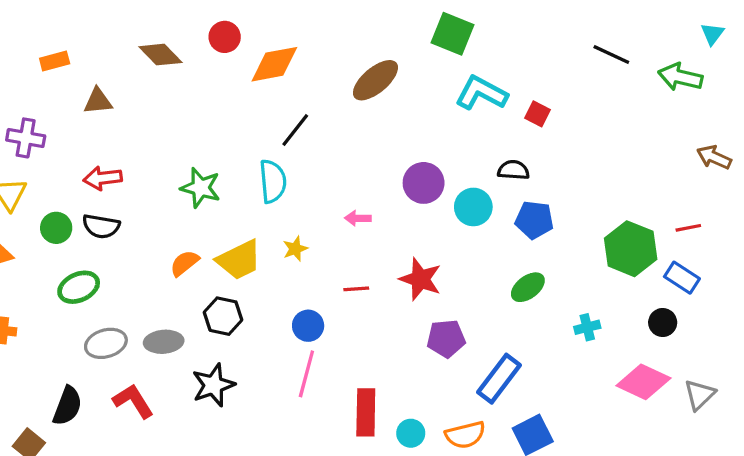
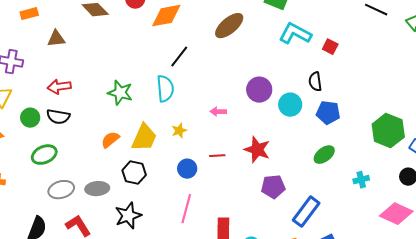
black semicircle: (513, 170) -> (315, 82), turned -102
yellow trapezoid: (239, 260) -> (144, 138), turned -40
blue circle: (308, 326) -> (187, 169), moved

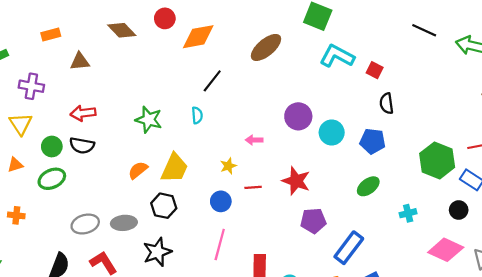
black semicircle: (315, 82) -> (387, 103), moved
cyan semicircle: (165, 89) -> (197, 115), size x0.6
yellow star: (179, 131) -> (228, 166), moved
green ellipse: (44, 155) -> (52, 179), moved

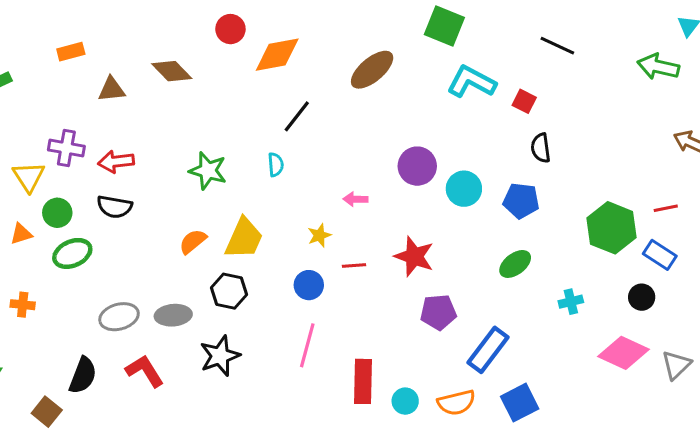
brown diamond: (122, 30) -> (172, 71), moved
black line: (424, 30) -> (557, 46), moved
purple cross: (31, 86) -> (66, 148), moved
green circle: (52, 146) -> (57, 213), moved

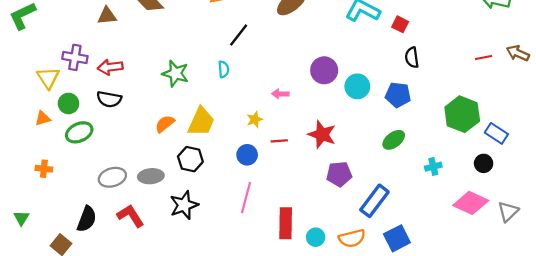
red line: (666, 208) -> (484, 57), moved

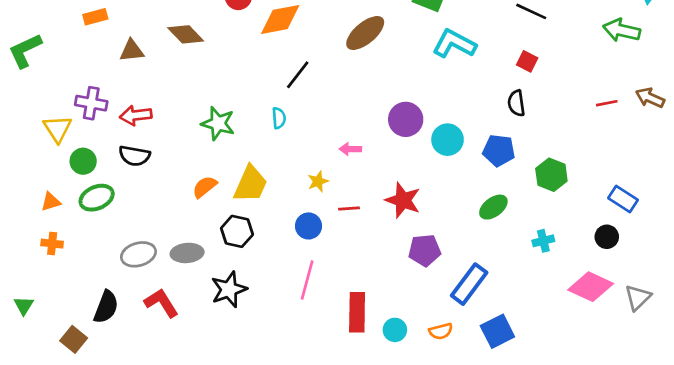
red square: (400, 24) -> (527, 61), moved
green hexagon: (462, 114) -> (551, 175), moved, size x0.7
orange triangle: (43, 118) -> (51, 202), moved
orange semicircle: (352, 238) -> (441, 331), size x0.7

